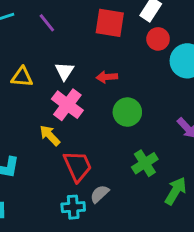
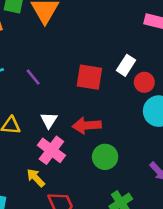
red circle: (158, 39) -> (144, 82), moved
red arrow: (107, 77) -> (87, 125), size x1.5

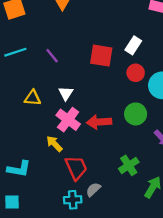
red circle: (144, 82) -> (136, 73), moved
red arrow: (87, 125) -> (99, 122), moved
green circle: (105, 157) -> (136, 114), moved

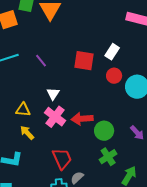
yellow triangle: (33, 98) -> (23, 110), moved
green circle: (136, 114) -> (104, 131), moved
yellow arrow: (54, 144) -> (27, 133), moved

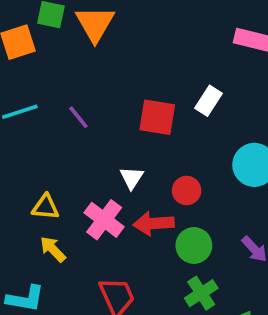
red circle: (114, 76) -> (187, 191), moved
white triangle: (53, 94) -> (132, 178), moved

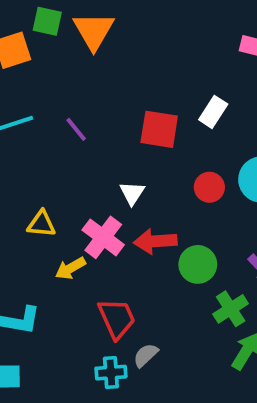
red circle: (187, 191) -> (209, 187), moved
yellow arrow: (53, 249) -> (70, 268), moved, turned -76
green cross: (201, 293) -> (231, 309), moved

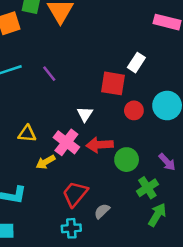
red square: (159, 129) -> (113, 83), moved
red trapezoid: (117, 318) -> (75, 194), turned -116
gray semicircle: (146, 355) -> (102, 211), moved

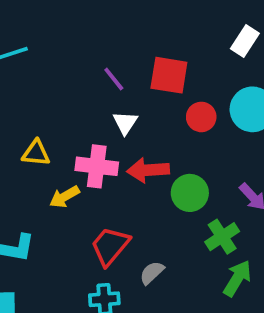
white rectangle: (136, 63) -> (245, 41), moved
purple line: (49, 74) -> (114, 79), moved
pink cross: (66, 142) -> (97, 166), turned -30

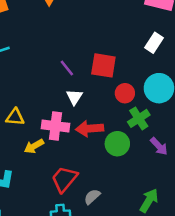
green cross: (222, 237) -> (139, 118), moved

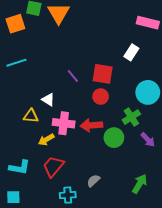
white rectangle: (154, 43) -> (131, 52), moved
red circle: (125, 93) -> (101, 97), moved
white triangle: (74, 97) -> (48, 100), moved, turned -32
red trapezoid: (64, 179) -> (53, 166), moved

